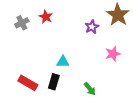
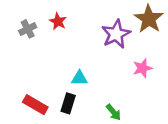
purple star: (92, 27) -> (116, 34), size x1.6

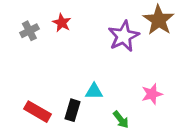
pink star: (142, 68) -> (152, 94), moved
cyan triangle: (79, 78) -> (94, 91), moved

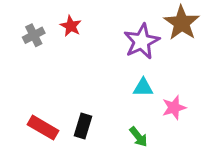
cyan triangle: (94, 91) -> (143, 88), moved

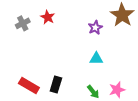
purple star: (142, 41) -> (95, 28), size x0.6
pink star: (174, 108) -> (117, 90), moved

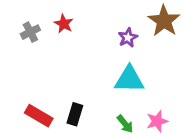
cyan triangle: (96, 59) -> (129, 79), size x1.6

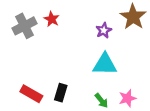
gray cross: (30, 32) -> (25, 26), size x1.5

